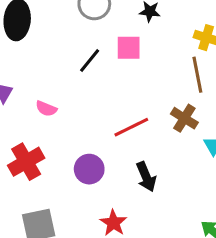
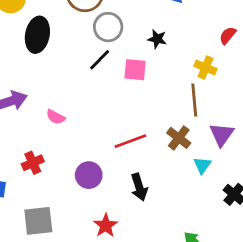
black line: (90, 60) -> (100, 60), moved
red cross: (26, 162) -> (33, 163), size x0.7

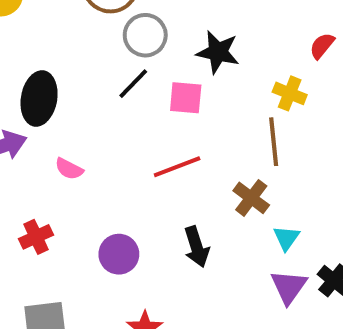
black ellipse: (37, 35) -> (39, 99), moved
black star: (157, 39) -> (218, 52), size x1.5
purple triangle: (222, 134) -> (289, 287), moved
red line: (130, 141) -> (177, 167), moved
black arrow: (139, 187) -> (197, 247), moved

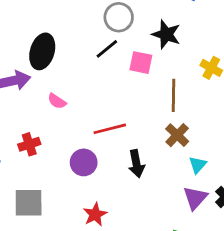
brown line: (274, 142) -> (173, 95), moved
red line: (177, 167) -> (110, 129), moved

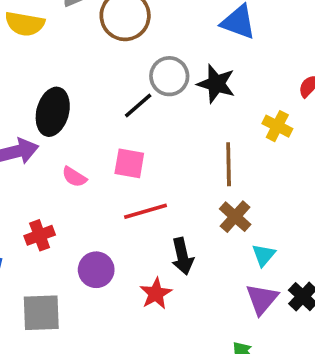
gray circle: (119, 17) -> (169, 76), moved
pink square: (141, 63) -> (129, 163), moved
purple circle: (84, 162) -> (96, 270), moved
red star: (95, 214) -> (156, 294), moved

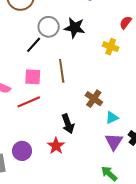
brown line: (229, 164) -> (62, 71), moved
red line: (146, 211) -> (29, 102), moved
cyan triangle: (264, 255) -> (112, 118), turned 32
purple circle: (96, 270) -> (22, 151), moved

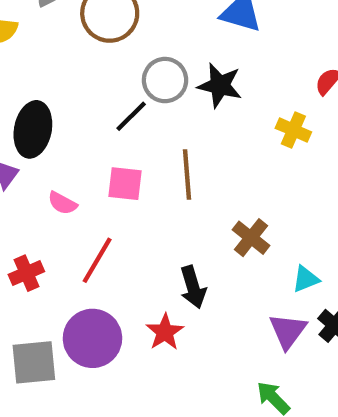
red line: (29, 102) -> (97, 260), moved, turned -40
cyan triangle: (112, 118) -> (306, 279), moved
purple circle: (22, 151) -> (92, 338), size x1.4

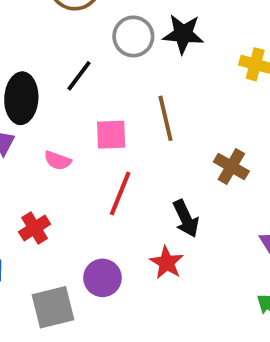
black line: (131, 116) -> (79, 76), moved
red line: (97, 260) -> (120, 194), moved
purple circle: (92, 338) -> (102, 278), size x0.7

